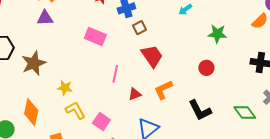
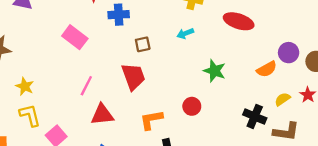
brown square: (140, 28) -> (143, 44), moved
orange L-shape: (163, 90) -> (151, 120), moved
red triangle: (135, 94) -> (102, 115), size x1.5

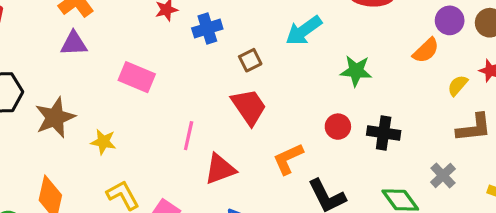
cyan arrow: (185, 33) -> (304, 31), size x1.6
pink rectangle: (75, 37) -> (137, 77), moved
yellow star: (25, 86) -> (103, 142), moved
black cross: (255, 116) -> (384, 133), moved

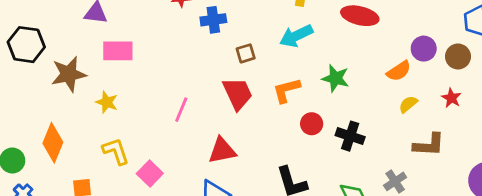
pink rectangle: (137, 77) -> (118, 51), moved, turned -32
yellow semicircle: (458, 85) -> (408, 104), moved
orange L-shape: (288, 159) -> (286, 90), moved
red triangle: (220, 169) -> (222, 151), moved

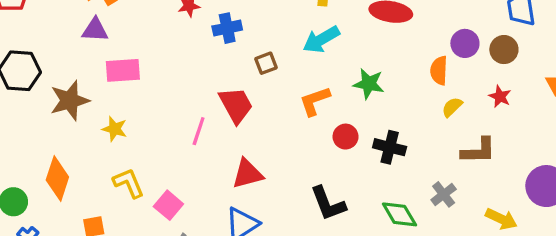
orange semicircle: (399, 71) -> (439, 71), turned 130
red trapezoid: (238, 93) -> (236, 105), moved

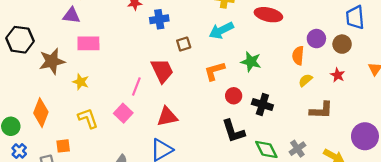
gray cross: (444, 194) -> (297, 149), moved
black L-shape: (328, 204) -> (233, 131), moved
pink square: (168, 205) -> (123, 113), moved

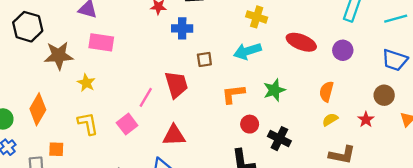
blue trapezoid: (355, 17) -> (395, 60), turned -75
purple circle: (316, 39) -> (343, 50), moved
brown circle: (342, 44) -> (384, 95), moved
green star: (251, 62) -> (274, 90), turned 30

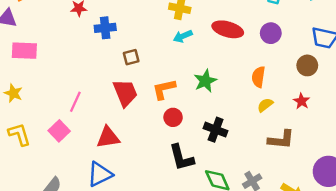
cyan arrow: (247, 51) -> (183, 36), moved, size x0.7
red trapezoid: (176, 85) -> (125, 93), moved
brown circle: (384, 95) -> (307, 65), moved
red circle: (250, 124) -> (173, 117), moved

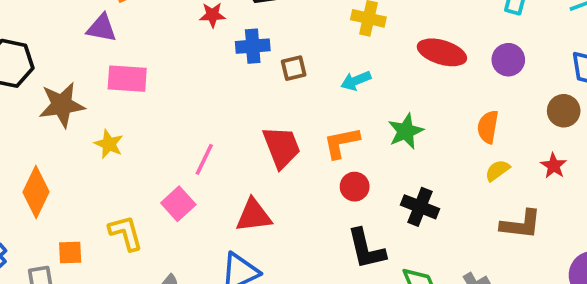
cyan arrow: (183, 36) -> (356, 81), moved
brown square: (131, 57) -> (294, 68), moved
yellow L-shape: (19, 134) -> (126, 233), moved

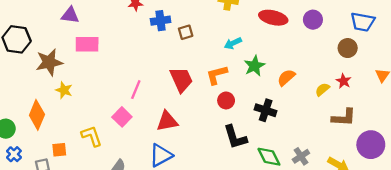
cyan arrow: (356, 81) -> (233, 43), moved
orange semicircle: (488, 127) -> (286, 78), moved, turned 42
yellow star: (109, 144) -> (64, 90), moved
yellow semicircle: (497, 170) -> (322, 89), moved
brown L-shape: (521, 224) -> (344, 118), moved

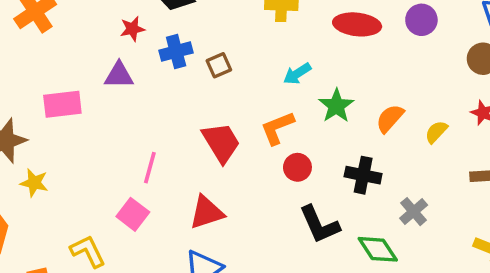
purple triangle: (70, 15) -> (119, 75), moved
yellow semicircle: (322, 89) -> (436, 132), moved
gray cross: (301, 156) -> (414, 212), moved

